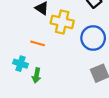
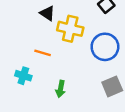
green arrow: (37, 75) -> (61, 89), moved

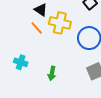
orange line: (43, 53) -> (37, 28), moved, turned 32

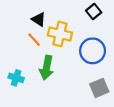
green arrow: (52, 73) -> (46, 68), moved, size x1.5

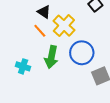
yellow cross: (60, 34) -> (64, 26), turned 30
blue circle: (93, 51) -> (82, 53), moved

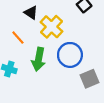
orange line: (40, 31) -> (18, 38), moved

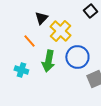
black triangle: (31, 13) -> (41, 18), turned 40

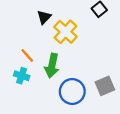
orange line: (29, 41) -> (27, 55), moved
blue circle: (77, 57) -> (72, 91), moved

